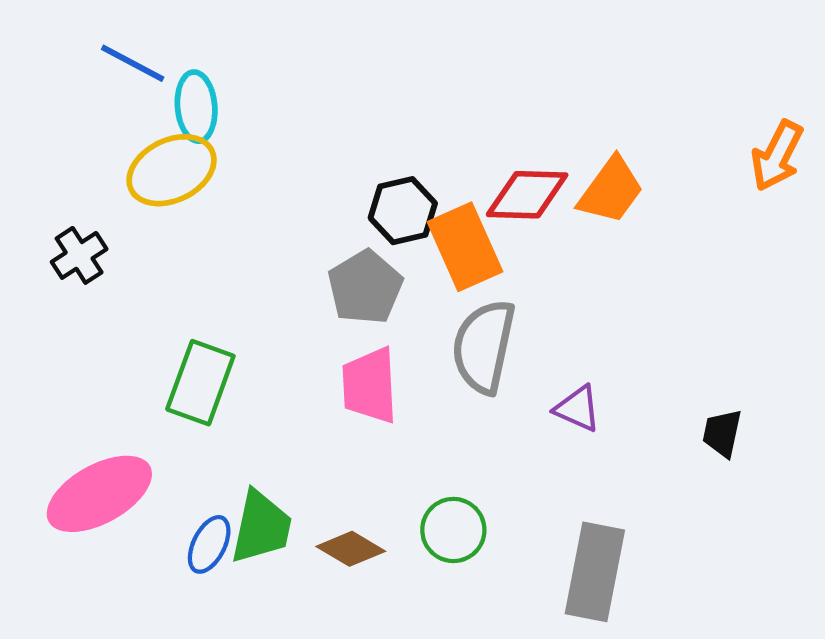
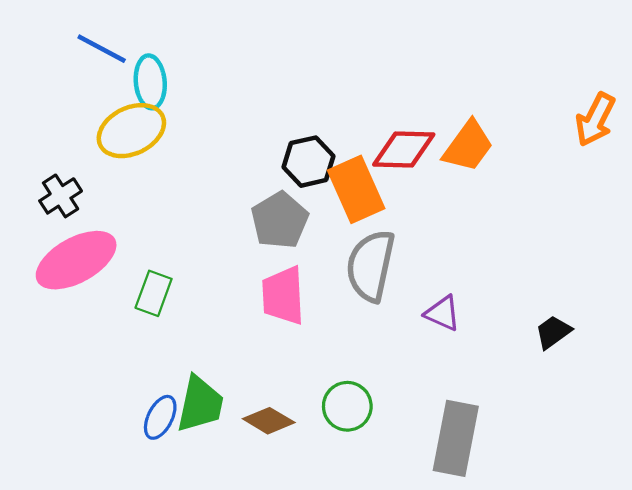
green rectangle: (200, 383) -> (154, 293), size x0.7
black trapezoid: (722, 433) -> (553, 332), turned 42
pink ellipse: (99, 494) -> (76, 260), moved

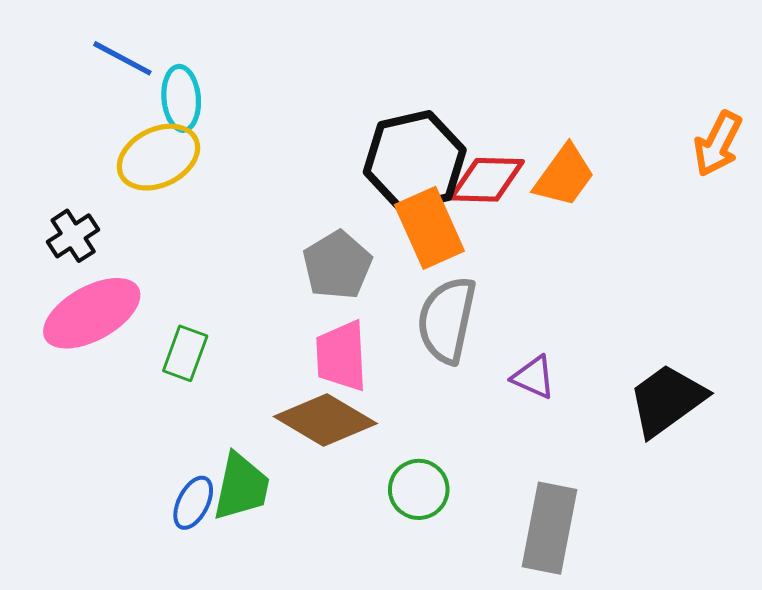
black hexagon: (309, 162) -> (415, 161), moved, size x1.6
black trapezoid: (553, 332) -> (667, 400), size x1.8
brown diamond: (269, 421) -> (325, 420), moved, size x1.6

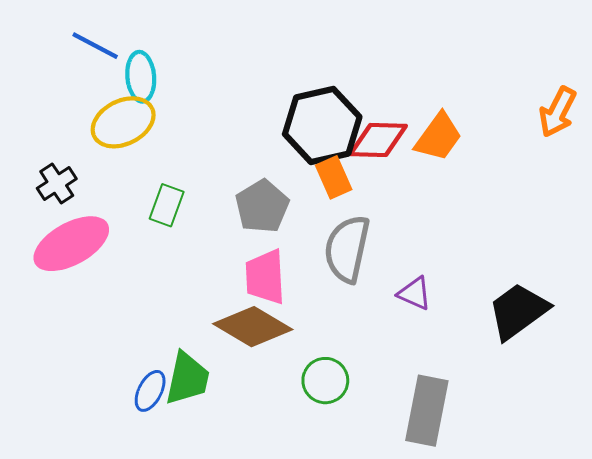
orange rectangle: (429, 228) -> (334, 177), size x0.7
green rectangle: (185, 353) -> (167, 205), moved

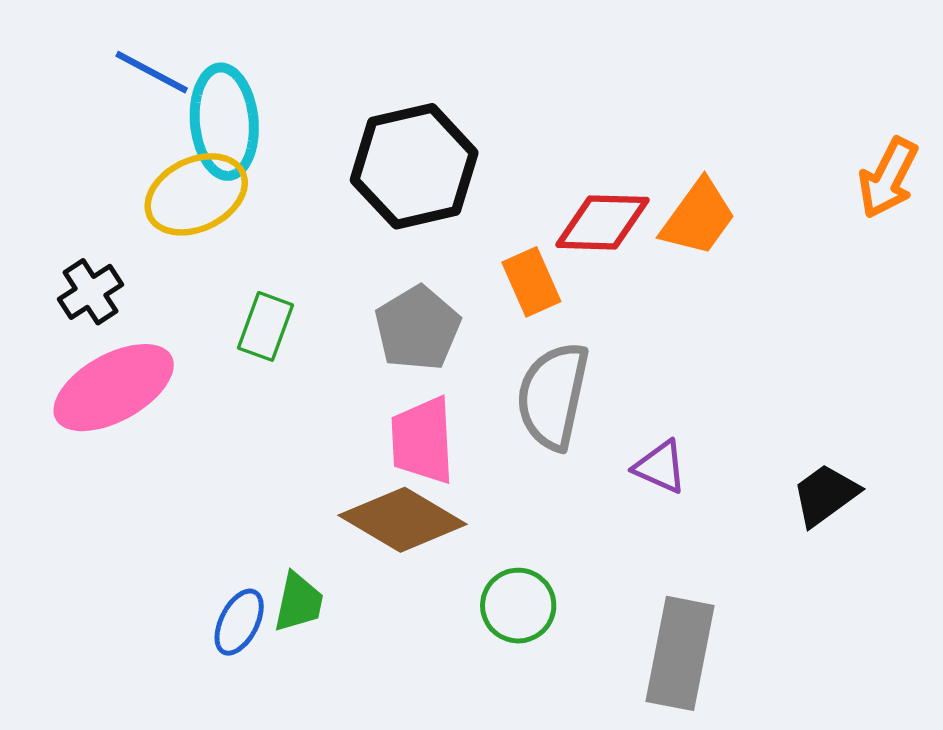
cyan ellipse: (141, 77) -> (224, 122), size x1.4
black hexagon: (322, 125) -> (414, 166), moved
black trapezoid: (518, 311) -> (825, 495), size x0.7
green trapezoid: (187, 378) -> (299, 602), size x0.7

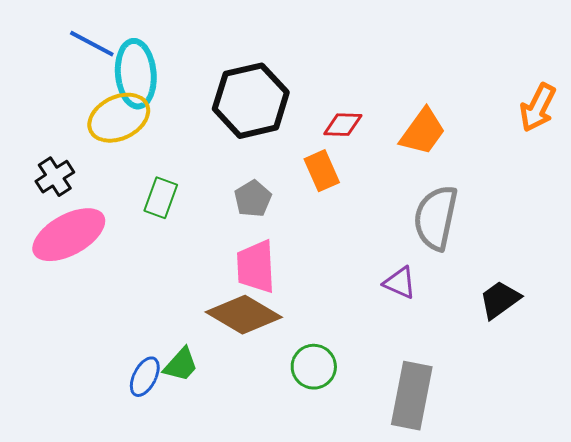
red diamond: (602, 222) -> (343, 125), moved, size x0.7
gray pentagon: (417, 328) -> (253, 199), size x0.7
gray semicircle: (553, 396) -> (436, 218), moved
green trapezoid: (299, 602) -> (181, 365), turned 30

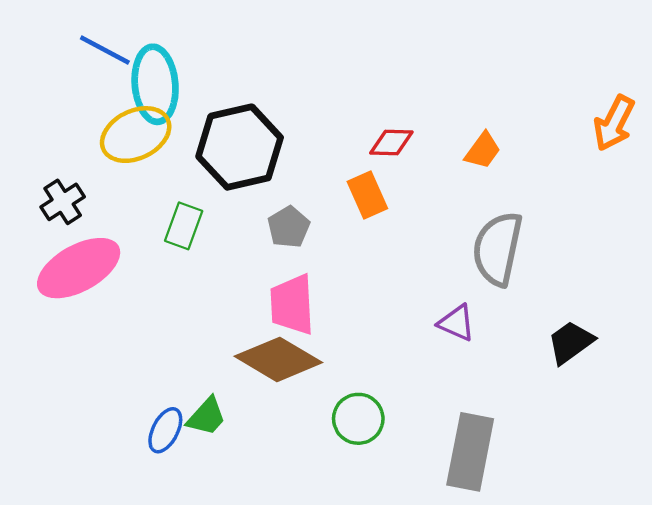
black hexagon: (251, 101) -> (240, 147), moved
orange trapezoid: (423, 132) -> (483, 151), size x0.7

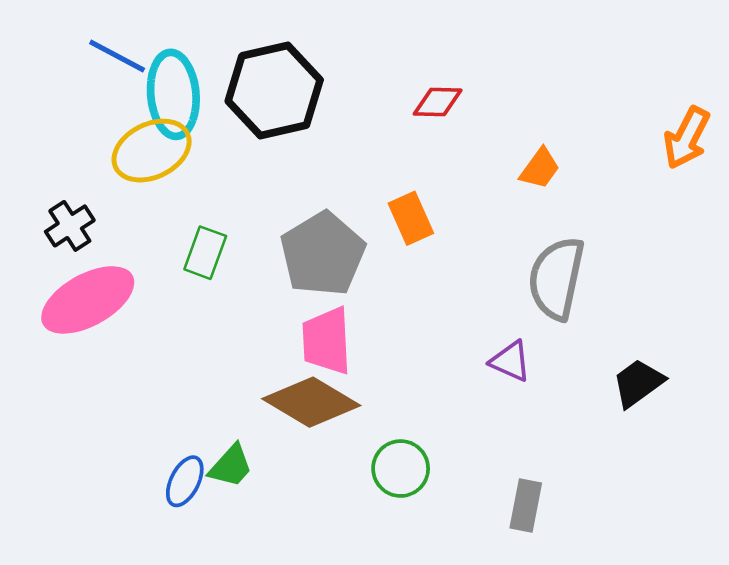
red diamond: (391, 143) -> (438, 102), moved
black hexagon: (240, 147) -> (274, 91), moved
gray pentagon: (289, 227) -> (323, 254), size x1.8
gray rectangle: (470, 452) -> (526, 506), size x0.6

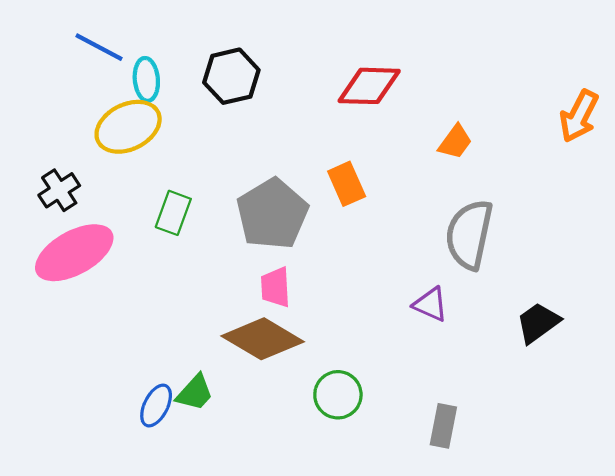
black hexagon: (274, 91) -> (231, 76), size x0.7
cyan ellipse: (173, 94) -> (146, 79), size x0.6
red diamond: (438, 102) -> (369, 86), size x1.5
pink trapezoid: (327, 341) -> (276, 287), size x0.7

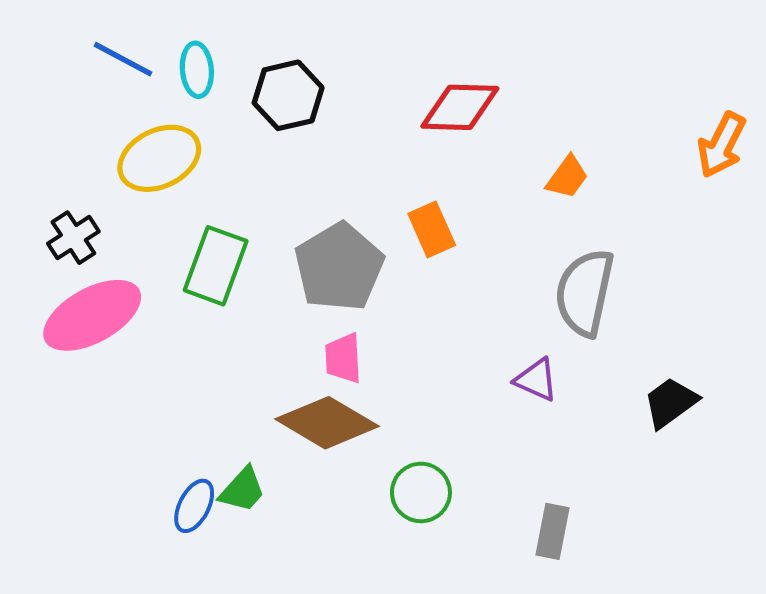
cyan ellipse: (146, 79) -> (197, 70), moved
green rectangle: (173, 213) -> (216, 266), size x1.4

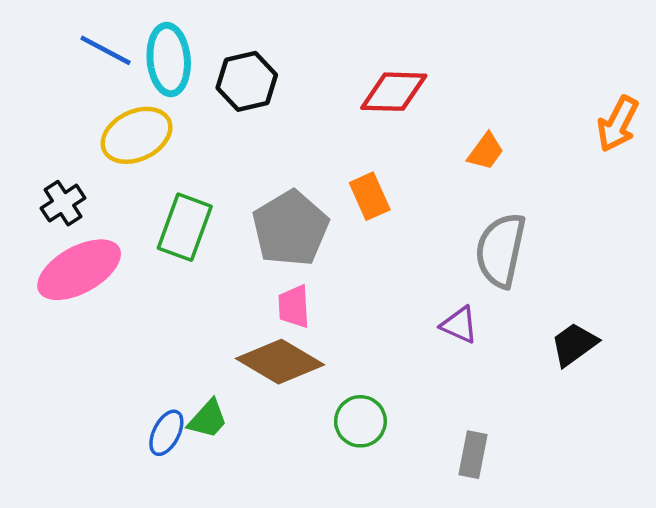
cyan ellipse: (197, 70) -> (169, 60), size x1.5

